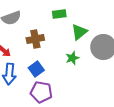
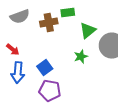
brown cross: (35, 39) -> (49, 22), moved

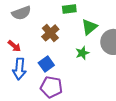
brown cross: (49, 22) -> (50, 33), moved, turned -30

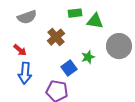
green triangle: (89, 27) -> (95, 21), moved, turned 48
blue square: (46, 64) -> (69, 68), moved

